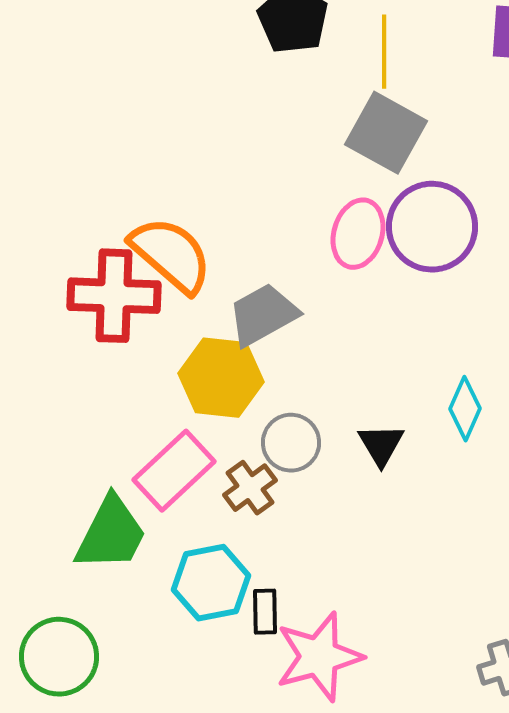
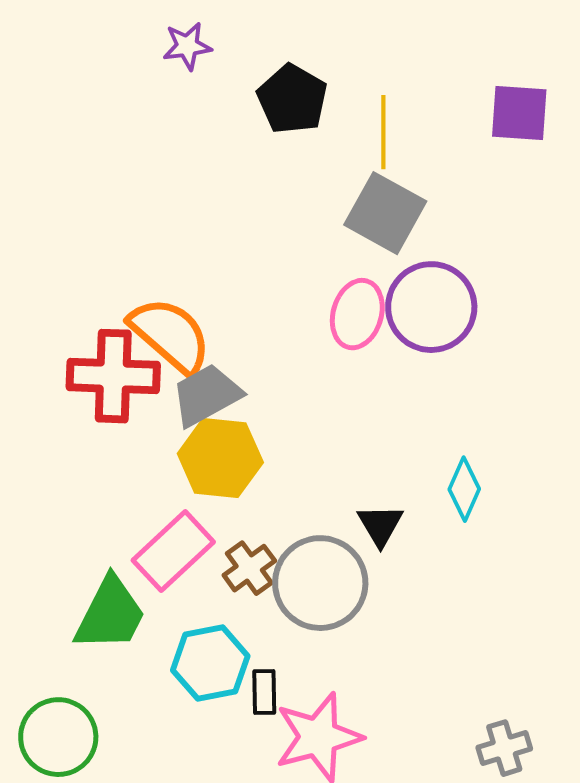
gray trapezoid: (263, 315) -> (206, 395), moved
gray circle: (291, 443) -> (320, 583), moved, size x1.6

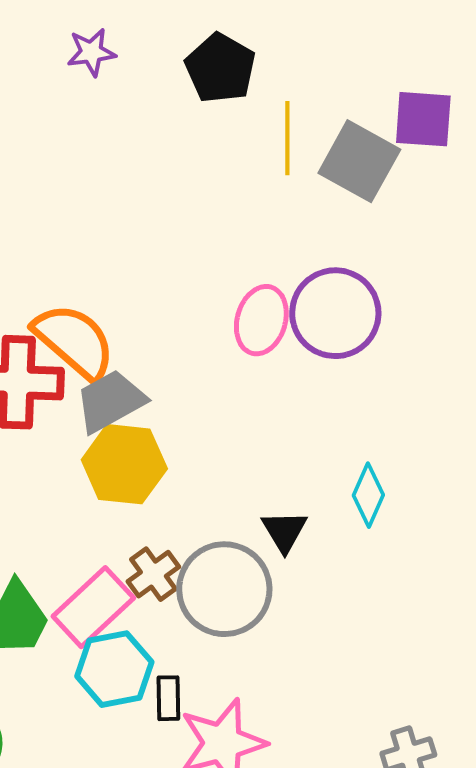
black pentagon: (292, 99) -> (220, 68), moved
gray square: (385, 213) -> (359, 161), moved
pink rectangle: (173, 551) -> (93, 607), moved

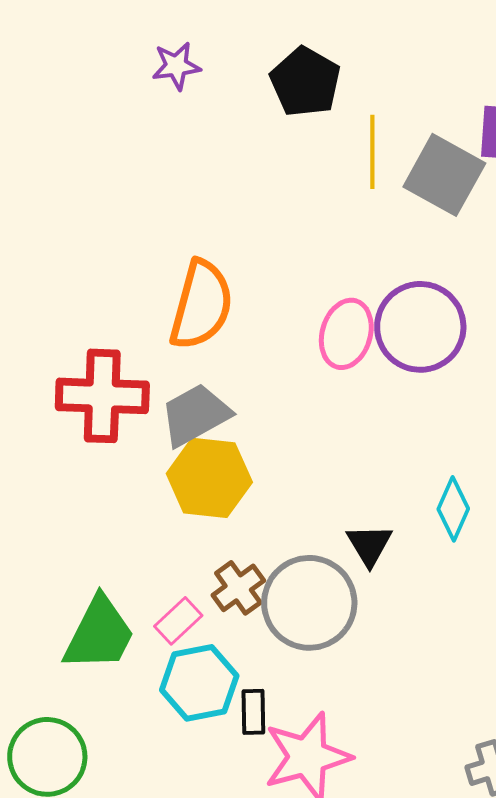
orange semicircle: (74, 341) -> (201, 305), moved, turned 64
pink rectangle: (93, 607) -> (178, 621), size x0.6

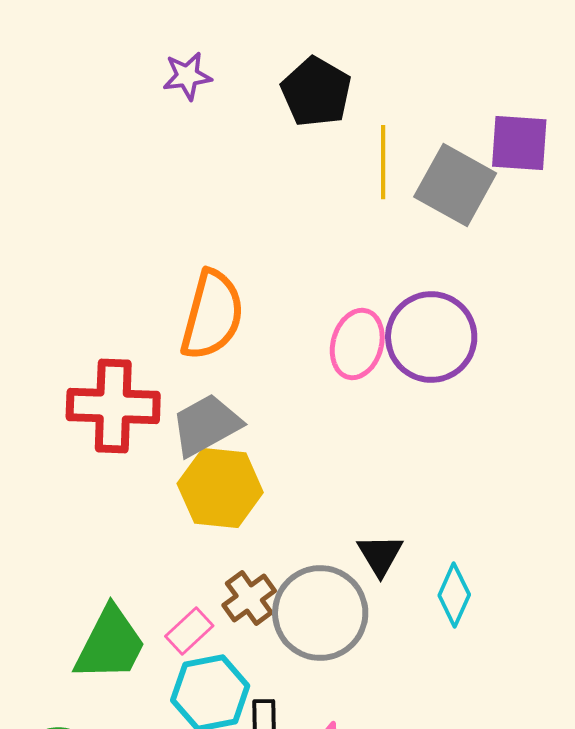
cyan diamond: (453, 509) -> (454, 595), moved

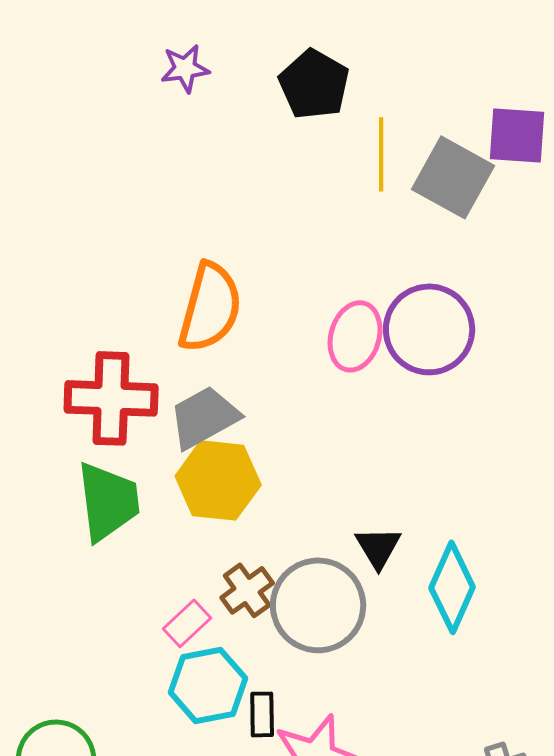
cyan diamond: (454, 595) -> (452, 587), size x1.4
green trapezoid: (110, 644) -> (108, 501), moved, turned -34

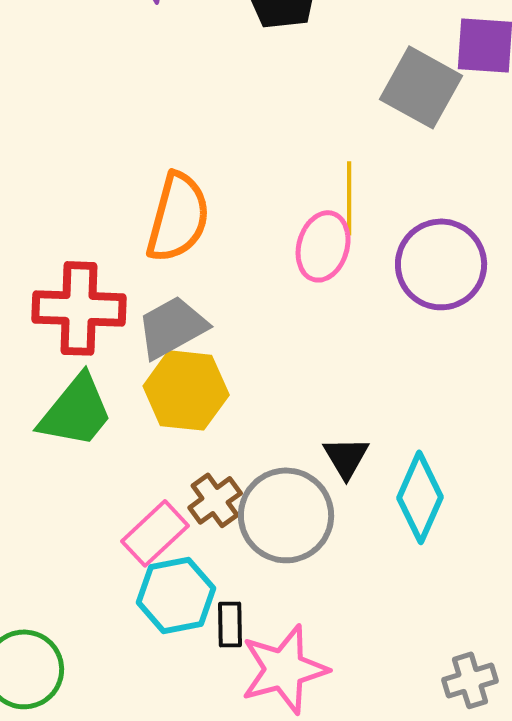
yellow line: (381, 154) -> (349, 198), moved
purple circle: (429, 329) -> (441, 264), moved
green trapezoid: (108, 501) -> (76, 411), turned 46
pink rectangle: (187, 623) -> (155, 533), size x1.4

